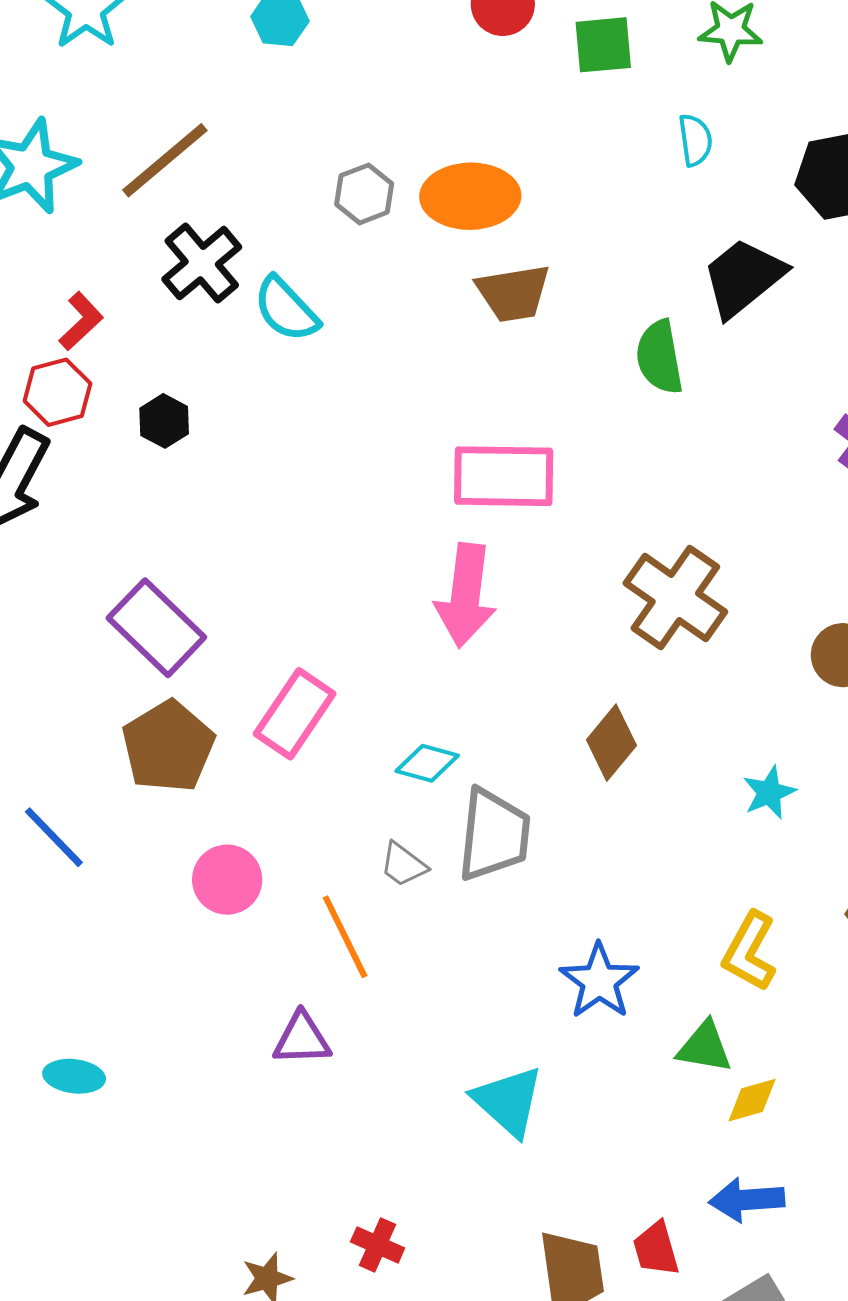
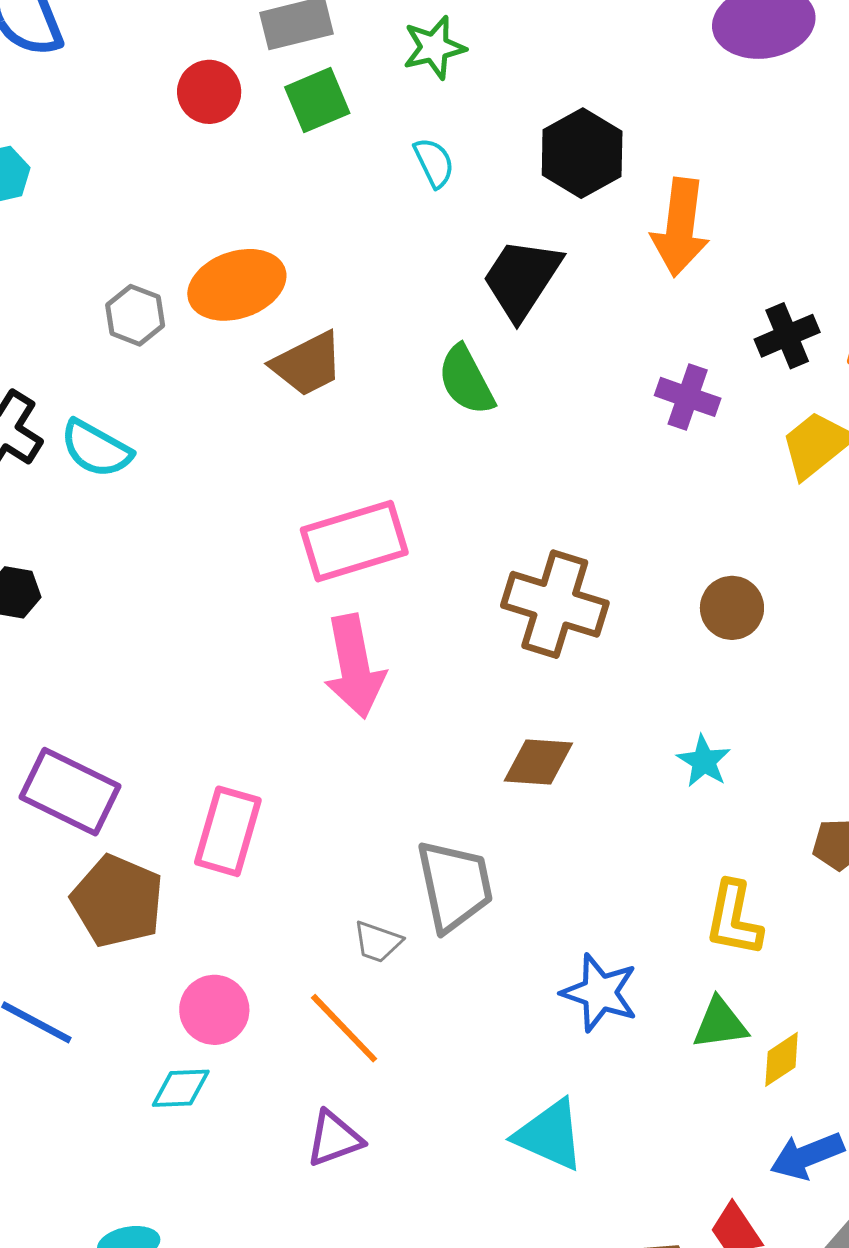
brown diamond: (611, 743) -> (538, 762), turned 72
cyan diamond: (427, 763) -> (181, 1088), moved

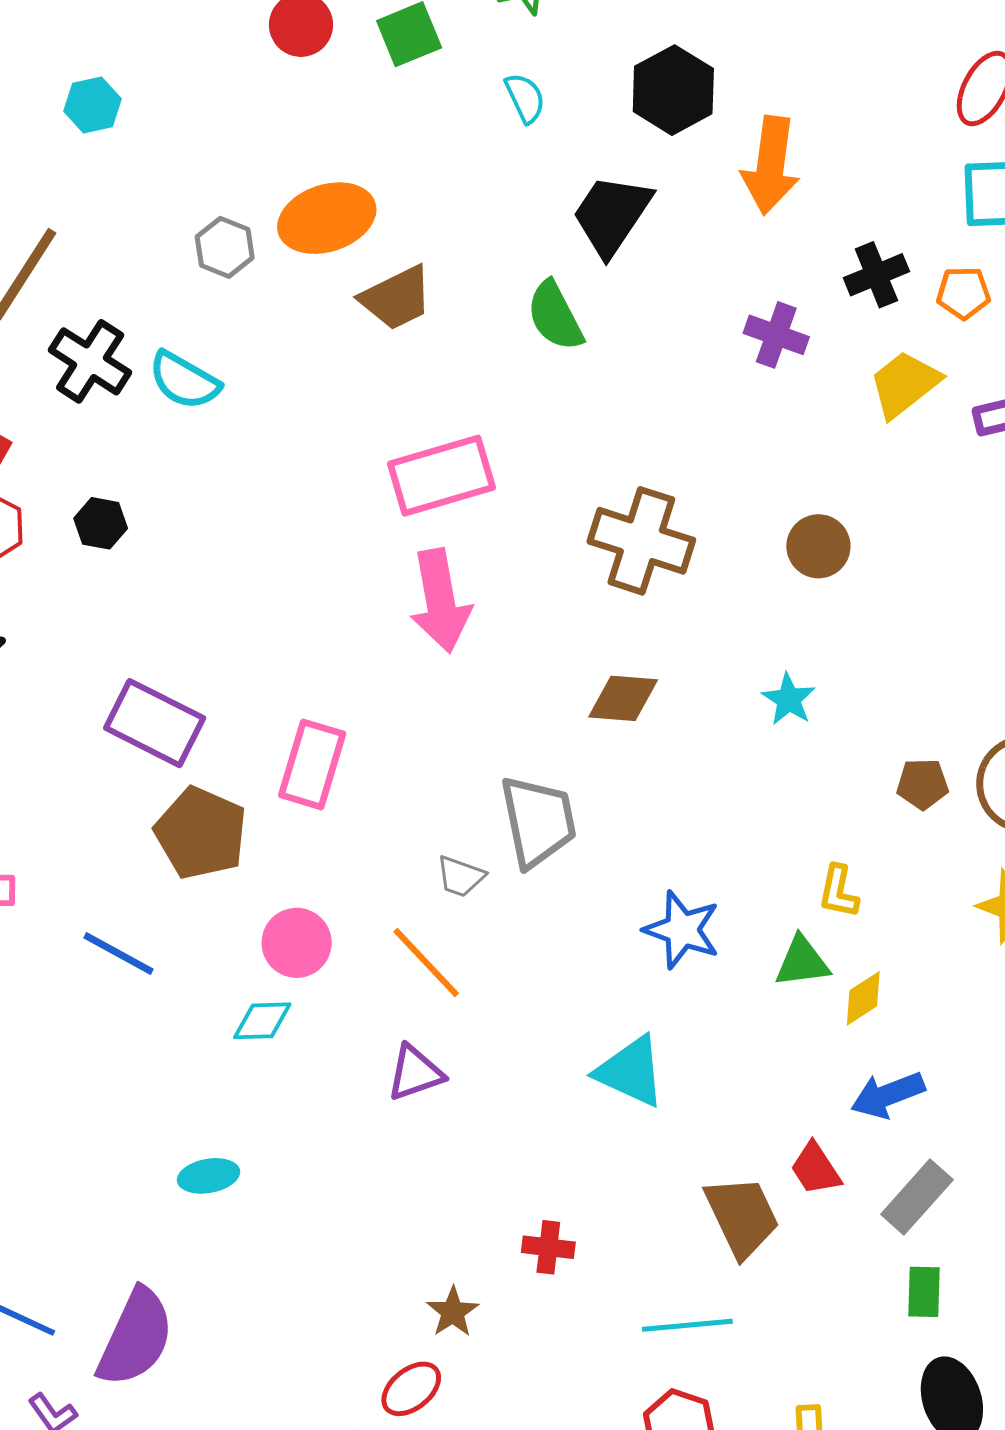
yellow L-shape: (734, 919) -> (838, 892), moved, size x0.7

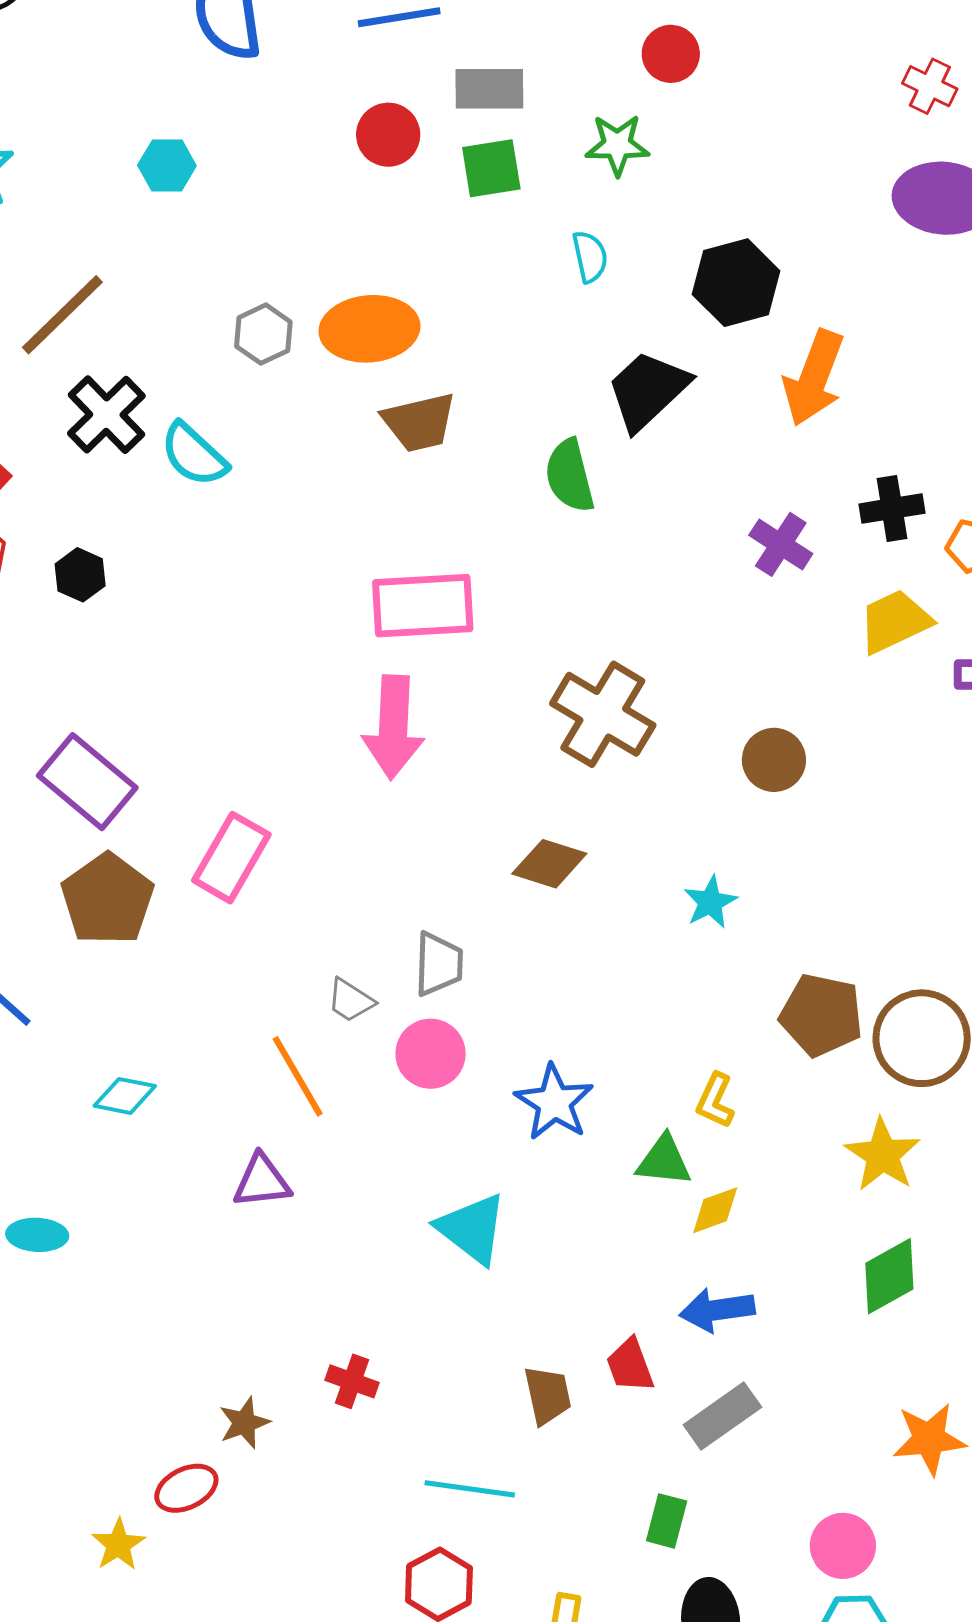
brown pentagon: (923, 784) -> (821, 1015), size x1.6
gray trapezoid: (538, 821) -> (439, 964), size x0.7
pink circle: (297, 943) -> (431, 1054), moved
brown trapezoid: (742, 1216) -> (548, 1395), size x0.7
green rectangle: (924, 1292) -> (667, 1521), moved

